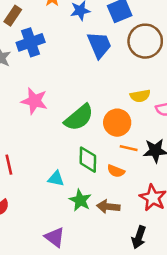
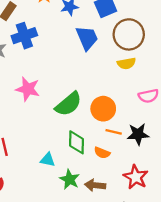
yellow semicircle: (140, 96) -> (126, 63), moved

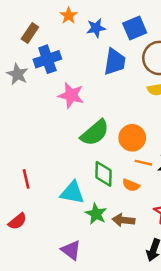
blue trapezoid: (87, 38) -> (115, 62), turned 32
pink star: (28, 89) -> (71, 95), moved
cyan triangle: (48, 160) -> (72, 193), size x1.5

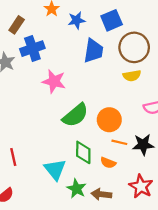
cyan triangle: (72, 193) -> (55, 169), turned 40

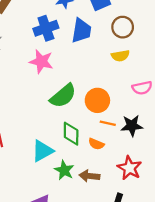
brown circle: (134, 47) -> (123, 27), size x0.7
blue cross: (32, 49) -> (46, 28), moved
cyan triangle: (55, 169) -> (42, 151), turned 40

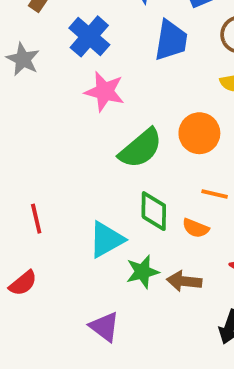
blue cross: (46, 28) -> (89, 36), moved, turned -30
orange circle: (97, 100) -> (199, 133), moved
green star: (64, 170) -> (142, 272), turned 30

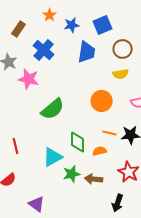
pink star: (105, 91) -> (29, 79), moved
green semicircle: (141, 148) -> (53, 109), moved
orange semicircle: (196, 228) -> (100, 151), turned 144
purple triangle: (105, 327) -> (37, 204), moved

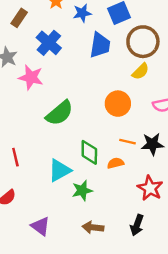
brown circle: (123, 49) -> (143, 42), size x1.4
yellow semicircle: (121, 74) -> (141, 71), turned -35
brown arrow: (94, 179) -> (93, 227), moved

